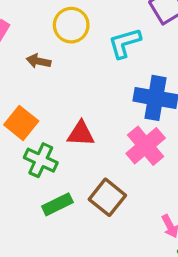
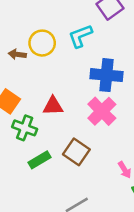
yellow circle: (71, 25) -> (42, 43), moved

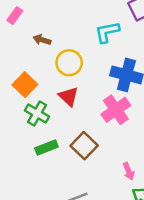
yellow circle: (42, 43) -> (69, 63), moved
red triangle: (53, 106) -> (69, 97), turned 35

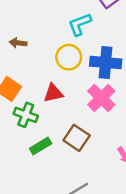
yellow circle: (69, 63) -> (69, 57), moved
red triangle: (69, 97) -> (53, 93), turned -45

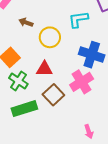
yellow circle: (69, 57) -> (50, 37), moved
brown square: (77, 138) -> (53, 95), moved
green rectangle: (41, 146) -> (24, 109), size x1.4

